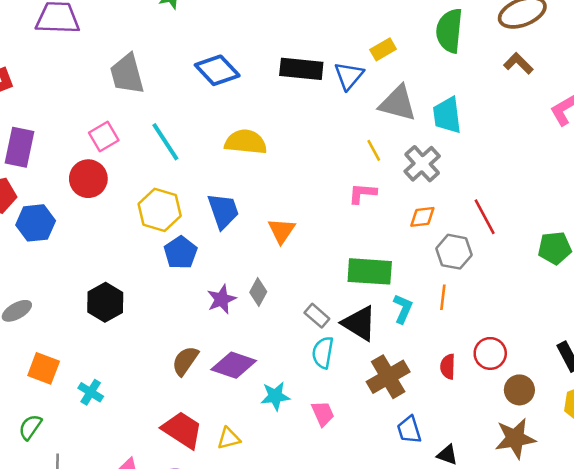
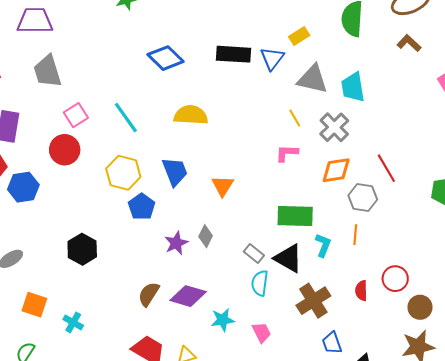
gray trapezoid: (127, 74) -> (47, 71), moved
orange diamond: (422, 217) -> (336, 170), size x1.4

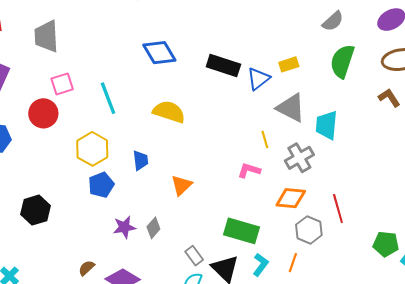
blue trapezoid: (175, 172) -> (140, 160), size x0.7
brown semicircle: (149, 294) -> (87, 268), size x0.7

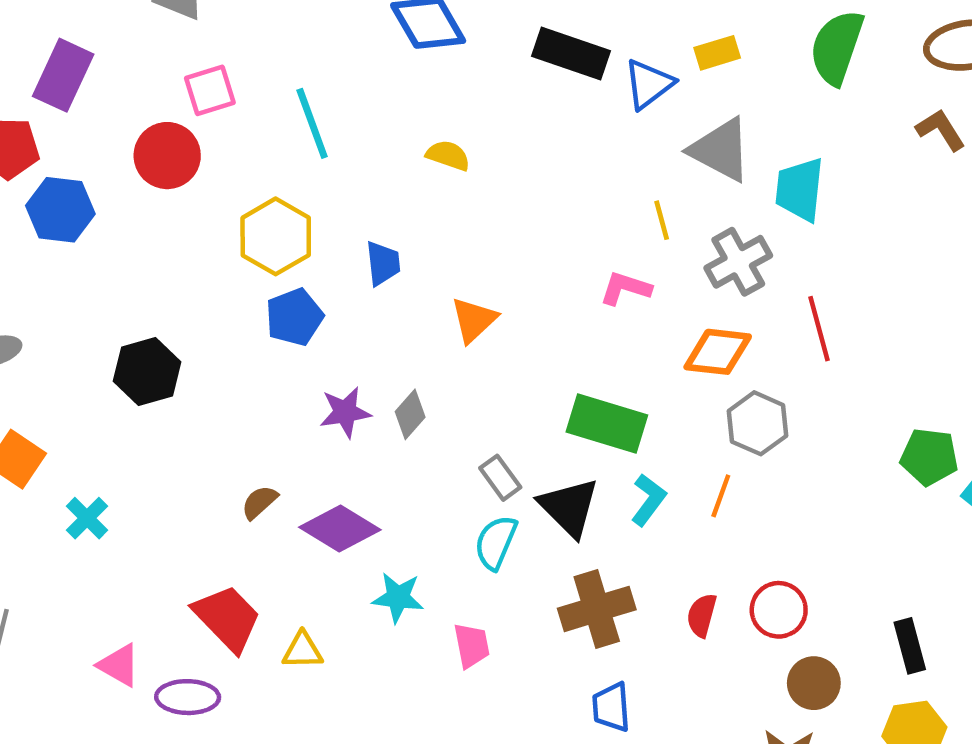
yellow semicircle: (169, 112) -> (448, 155), size x0.6
red line: (338, 208) -> (819, 329), moved

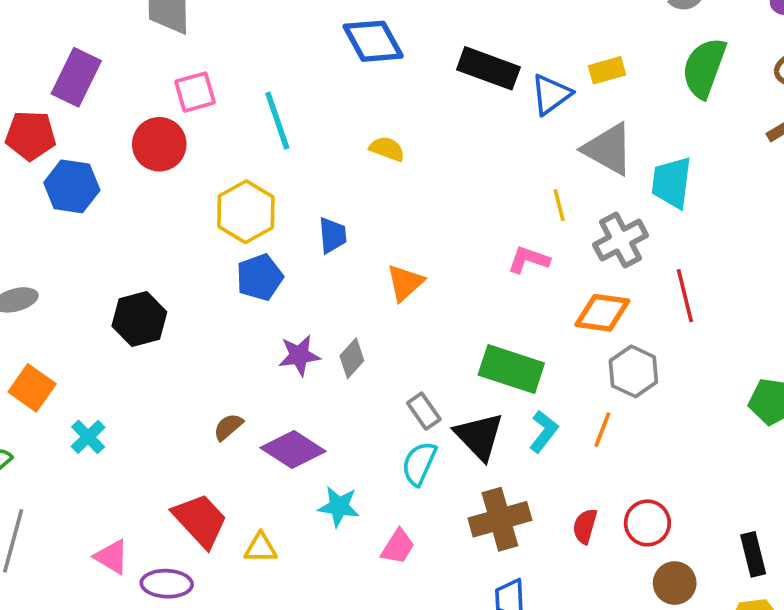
pink trapezoid: (472, 645) -> (398, 547), turned 42

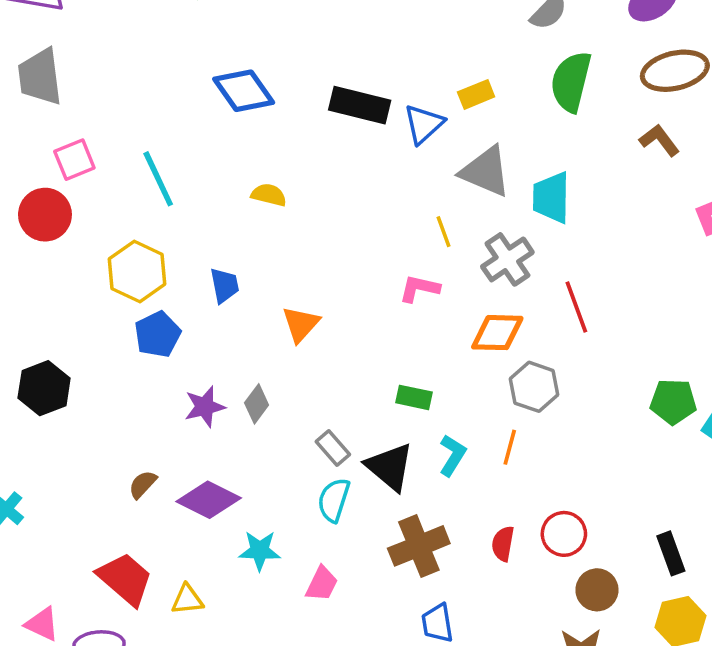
green rectangle: (511, 369) -> (414, 397), size x0.6

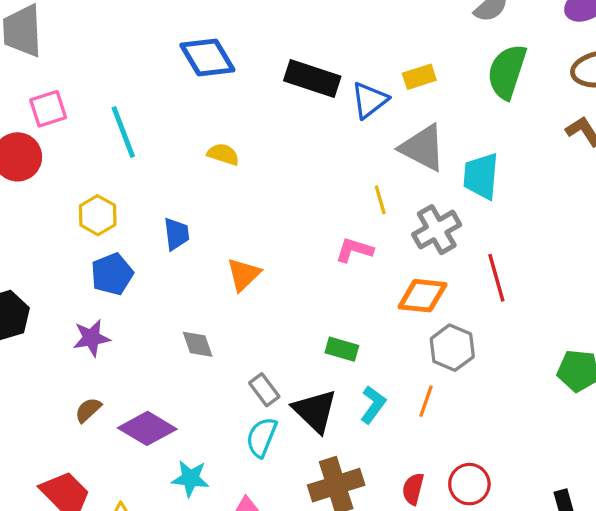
yellow hexagon: (137, 271) -> (98, 215), size x0.7
gray diamond: (257, 404) -> (198, 344), turned -60
purple star: (205, 407) -> (91, 338), moved

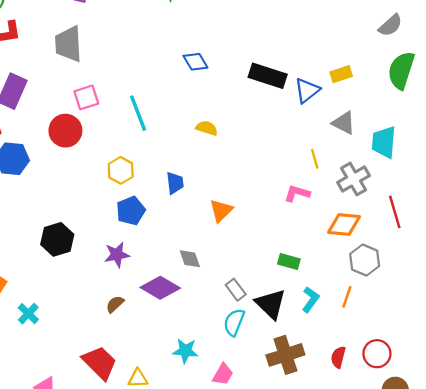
blue diamond: (207, 57) -> (195, 62), size x0.7
gray triangle: (423, 148) -> (344, 123), size x0.7
purple diamond: (147, 428) -> (160, 288), moved

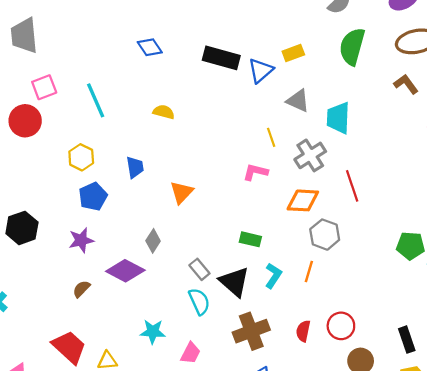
gray diamond: (190, 259) -> (153, 241), turned 55
cyan semicircle: (234, 322) -> (199, 301), turned 136

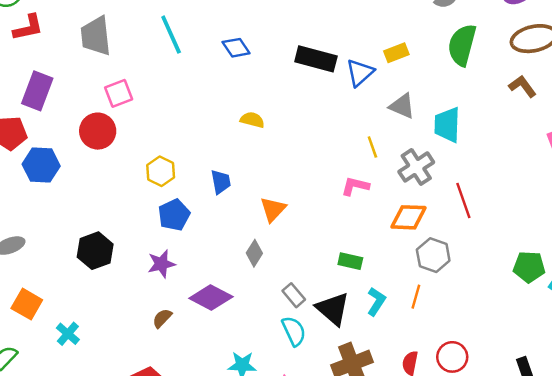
cyan line: (96, 100) -> (171, 35), moved
gray diamond: (153, 241) -> (254, 253), moved

